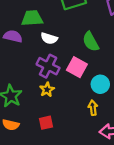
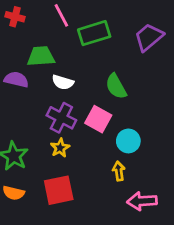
red square: (46, 123) -> (59, 190), size x1.6

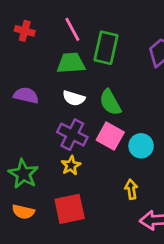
green rectangle: (94, 33) -> (106, 48), turned -60
green trapezoid: (41, 56) -> (71, 63), moved
green semicircle: (116, 86) -> (110, 102), moved
cyan circle: (128, 141) -> (141, 146), moved

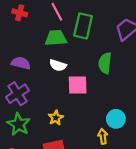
green semicircle: (110, 102) -> (105, 63), moved, turned 35
purple cross: (72, 135) -> (17, 94), moved, turned 30
pink square: (110, 136) -> (78, 85), moved, turned -30
cyan circle: (141, 146) -> (116, 119), moved

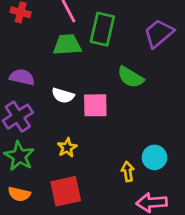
green semicircle: (105, 63) -> (131, 77), turned -65
white semicircle: (58, 65) -> (63, 95), moved
cyan circle: (116, 119) -> (154, 157), moved

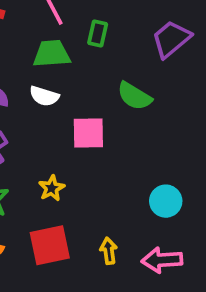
green rectangle: (102, 29) -> (98, 34), size x0.6
white semicircle: (63, 95) -> (44, 96), moved
yellow arrow: (128, 172) -> (109, 251), moved

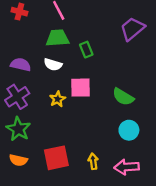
green rectangle: (98, 34) -> (86, 50), moved, turned -35
green semicircle: (134, 96) -> (123, 97), moved
yellow star: (52, 188) -> (57, 99), moved

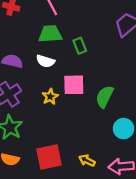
green semicircle: (123, 97) -> (105, 97), moved, turned 85
yellow arrow: (93, 161) -> (87, 160), turned -56

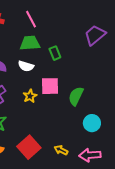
red square: (49, 157) -> (29, 147), turned -30

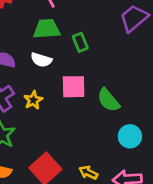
yellow star: (30, 96) -> (33, 100), moved
green semicircle: (76, 96) -> (108, 100), turned -66

